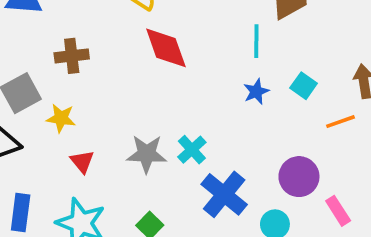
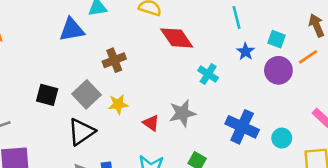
cyan cross: (192, 150) -> (208, 74), moved
red triangle: (82, 162) -> (151, 123), moved
purple circle: (299, 177) -> (278, 70), moved

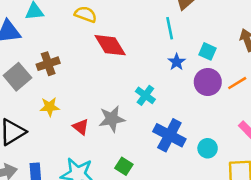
orange line: (308, 57) -> (237, 83), moved
cyan cross: (208, 74) -> (145, 95), moved
gray square: (86, 94) -> (17, 77), moved

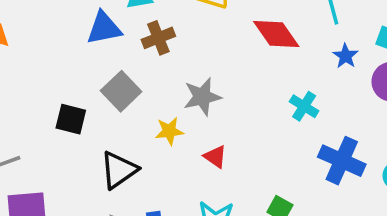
red diamond: (110, 45) -> (276, 34), moved
brown cross: (48, 64) -> (158, 38), moved
gray star: (112, 119) -> (202, 97), moved

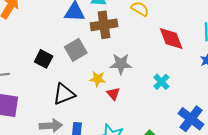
brown cross: (158, 38) -> (104, 25), size x1.4
cyan cross: (304, 106) -> (161, 82), moved
red triangle: (215, 157) -> (113, 94), moved

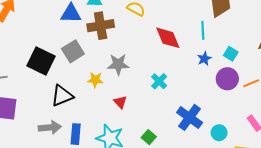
black square: (44, 59) -> (41, 61), size x1.5
red triangle: (113, 94) -> (120, 102), moved

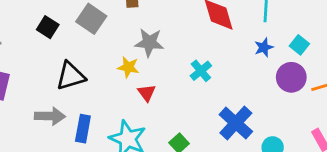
gray square: (73, 51) -> (91, 19), turned -30
black square: (41, 61) -> (48, 27), size x0.6
yellow star: (95, 80) -> (128, 67), moved

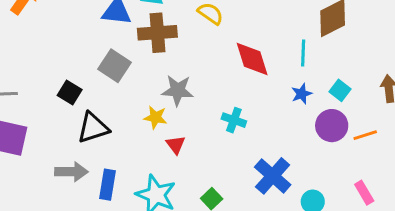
black square: (48, 27) -> (70, 92), moved
cyan cross: (201, 71) -> (234, 120), turned -30

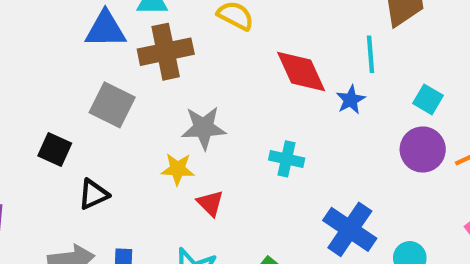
blue star: (302, 94) -> (351, 100), moved
black triangle: (93, 128) -> (93, 194), size x0.7

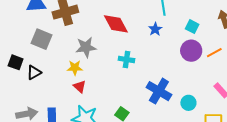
red diamond: (301, 71) -> (116, 24), moved
black triangle: (93, 194) -> (34, 73), moved
red triangle: (210, 203) -> (80, 87), moved

